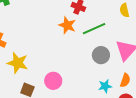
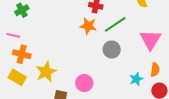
gray circle: (101, 55) -> (112, 49), moved
yellow star: (18, 63) -> (46, 72), turned -30

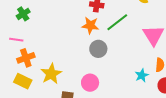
gray circle: (112, 49) -> (98, 49), moved
orange cross: (22, 54) -> (26, 58), turned -30

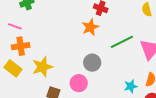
green line: (117, 22) -> (122, 42), moved
orange star: (90, 25) -> (90, 27), turned 30
gray circle: (98, 49) -> (92, 63), moved

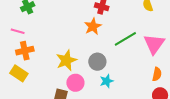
yellow star: (42, 67) -> (66, 60), moved
pink circle: (79, 83) -> (75, 83), moved
cyan star: (131, 86) -> (107, 81), moved

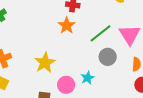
gray circle: (97, 62) -> (108, 57), moved
pink circle: (75, 83) -> (66, 85), moved

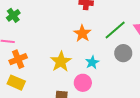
orange star: (67, 25) -> (82, 33), moved
cyan star: (88, 78) -> (92, 62), moved

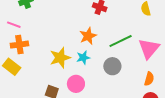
gray circle: (123, 53) -> (112, 66), moved
cyan star: (92, 62) -> (83, 58), moved

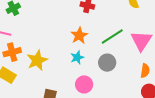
yellow star: (60, 58) -> (37, 60), moved
pink circle: (76, 84) -> (84, 84), moved

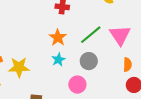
yellow star: (37, 60) -> (19, 67), turned 30
pink circle: (84, 84) -> (77, 85), moved

